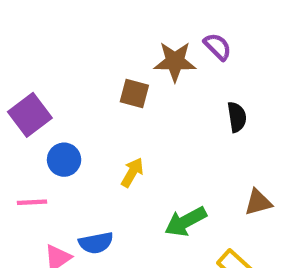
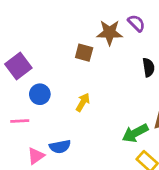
green arrow: (186, 222) -> (135, 133), moved

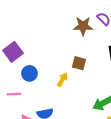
brown square: (84, 53) -> (79, 63), moved

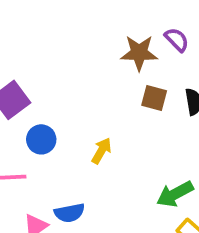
brown square: (79, 63) -> (154, 98), moved

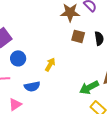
blue semicircle: (69, 213) -> (32, 86), moved

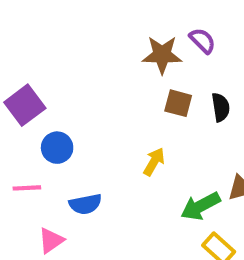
yellow arrow: (50, 64) -> (154, 162), moved

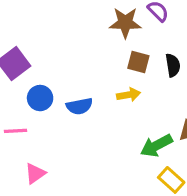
yellow arrow: (154, 162) -> (129, 95), moved, turned 50
blue semicircle: (85, 204) -> (79, 106), moved

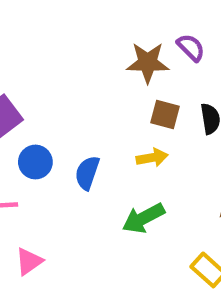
blue semicircle: (79, 106) -> (87, 173), turned 120
green arrow: (156, 146) -> (143, 218), moved

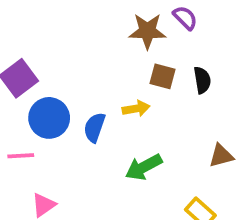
yellow arrow: (152, 158) -> (136, 109), moved
blue circle: (35, 162) -> (49, 118), size x1.4

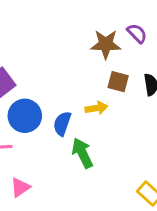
green arrow: (144, 167) -> (82, 153), moved, turned 92

